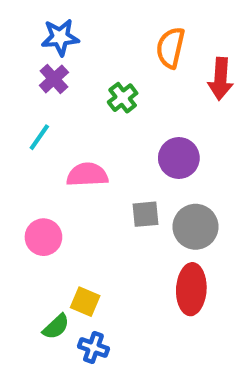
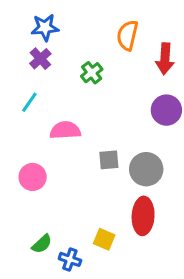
purple circle: (179, 158) -> (166, 110), moved
yellow square: (85, 302) -> (104, 239), moved

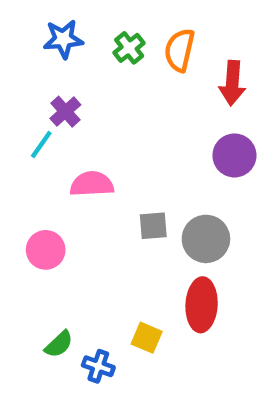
purple cross: (40, 59) -> (65, 112), moved
green cross: (92, 73) -> (129, 48), moved

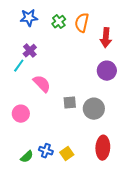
pink semicircle: (92, 184) -> (42, 84), turned 48
red ellipse: (202, 305) -> (103, 148), moved
yellow square: (147, 338) -> (67, 154), turned 32
blue cross: (98, 366) -> (46, 151), moved

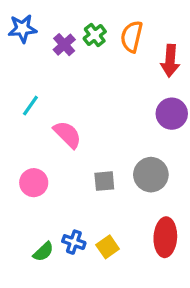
blue star: (29, 18) -> (22, 29), moved
purple cross: (30, 51) -> (64, 45), moved
gray square: (70, 103) -> (104, 181), moved

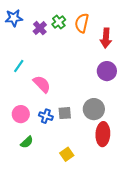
red ellipse: (165, 237) -> (103, 134), moved
blue cross: (74, 242) -> (46, 116), moved
green semicircle: (43, 252) -> (27, 142), moved

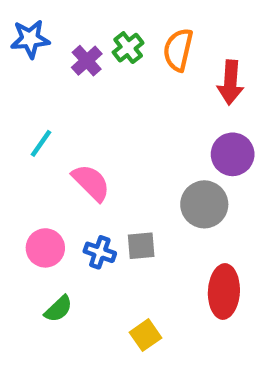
gray circle: (94, 109) -> (204, 204), moved

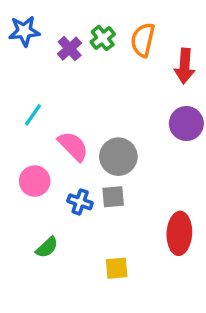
gray circle: (204, 204) -> (118, 157), moved
pink circle: (45, 248) -> (35, 181), moved
yellow square: (146, 335) -> (117, 268), turned 30

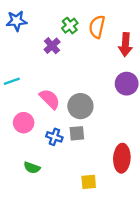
purple cross: (70, 49) -> (52, 46), moved
cyan line: (33, 115) -> (12, 81), moved, turned 35
green semicircle: (47, 247) -> (32, 168), turned 63
yellow square: (117, 268) -> (89, 182), moved

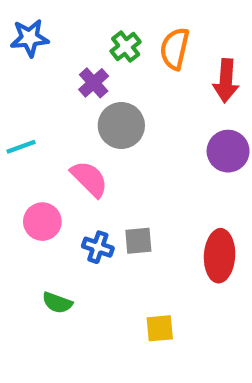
gray circle: (80, 106) -> (121, 125), moved
red ellipse: (122, 158) -> (220, 256), moved

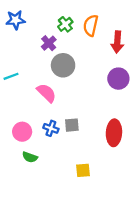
pink circle: (42, 222) -> (22, 132), moved

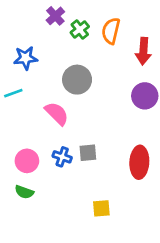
blue star: (15, 20) -> (26, 58), moved
purple cross: (49, 43) -> (55, 16), moved
green semicircle: (30, 157) -> (24, 192), moved

